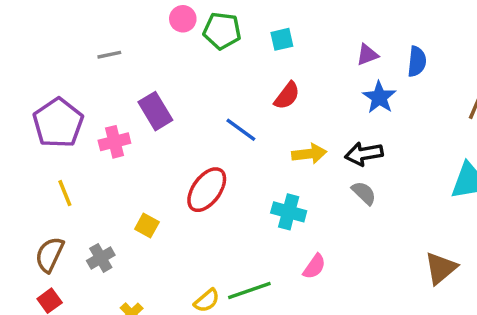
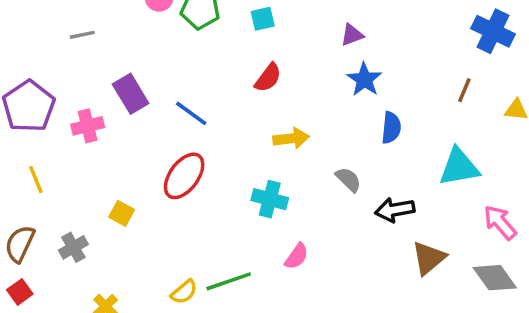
blue semicircle: (417, 61) -> (391, 128), moved
blue line: (241, 130) -> (191, 113), moved
black arrow: (364, 154) -> (395, 210), moved

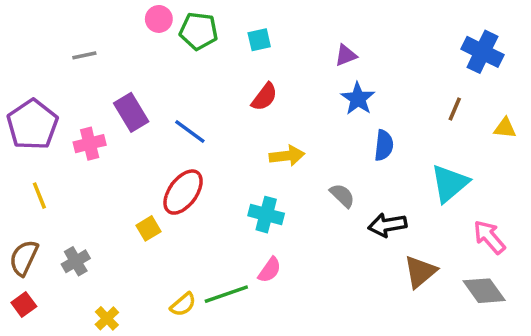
cyan triangle: (459, 167) -> (450, 183), turned -30
yellow square: (122, 213) -> (148, 228), moved, turned 30
pink semicircle: (297, 256) -> (270, 270), moved

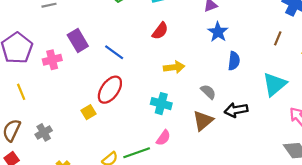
brown triangle: (420, 272) -> (203, 121), moved

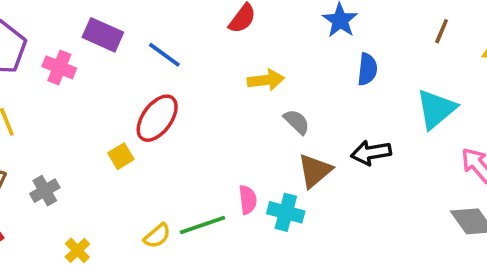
purple rectangle: (78, 41) -> (103, 35), turned -35
pink cross: (52, 60) -> (59, 67), turned 36
gray semicircle: (208, 92) -> (297, 122), moved
cyan cross: (161, 104) -> (286, 212), moved
pink semicircle: (163, 138) -> (248, 200), turned -42

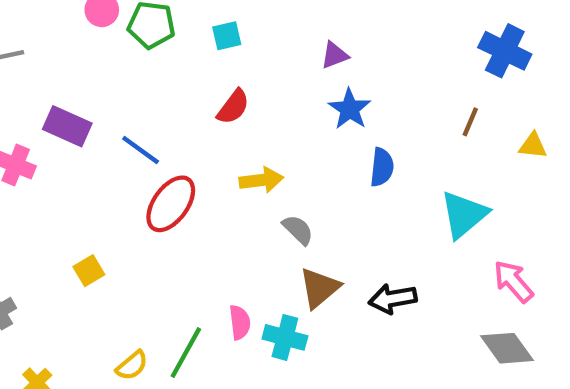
red ellipse: (157, 118) -> (171, 204), moved
black arrow: (371, 153) -> (393, 299), moved
green line: (202, 225) -> (186, 353), turned -42

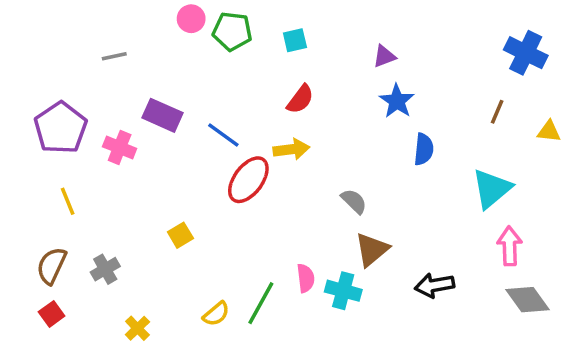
yellow arrow: (261, 180) -> (291, 149), moved
pink arrow: (513, 281) -> (510, 246), moved, turned 39
black arrow: (393, 299) -> (434, 285), moved

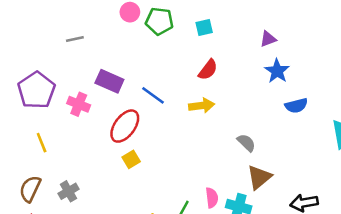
blue semicircle: (424, 149) -> (296, 106), turned 70
red ellipse: (248, 180) -> (125, 126), moved
yellow square: (180, 235) -> (131, 159), moved

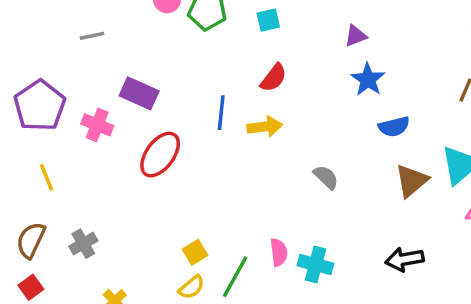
blue line: (153, 95) -> (221, 113), moved, turned 60
yellow square: (131, 159) -> (195, 252), moved
brown triangle: (259, 177) -> (411, 181), moved

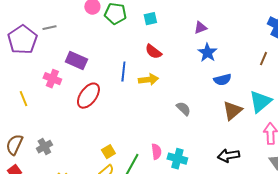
red semicircle: (274, 78) -> (153, 52), turned 90
purple pentagon: (40, 106) -> (22, 40), moved
yellow line: (47, 177) -> (23, 99), moved

